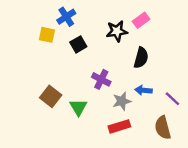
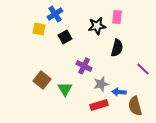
pink rectangle: (141, 20) -> (117, 17), turned -48
blue arrow: (143, 90) -> (119, 92), moved
purple line: (172, 99) -> (143, 69), moved

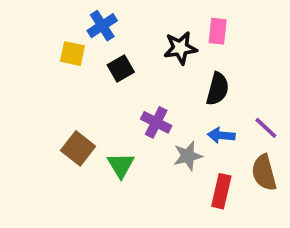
blue arrow: (119, 92) -> (221, 135), moved
red rectangle: (99, 105) -> (221, 191), moved, turned -60
brown semicircle: (135, 106) -> (264, 173), moved

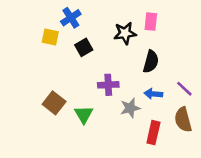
purple cross: (156, 122) -> (108, 85), turned -30

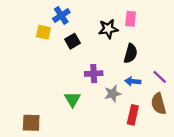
brown square: (54, 103) -> (31, 123), moved, turned -36

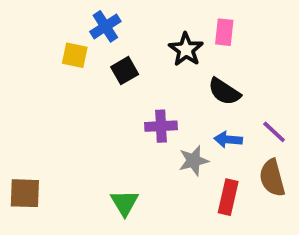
black star: (108, 29) -> (186, 49), turned -30
black semicircle: (131, 53) -> (224, 92), turned 108
green triangle: (72, 99) -> (125, 203), moved
brown square: (31, 123) -> (25, 193), moved

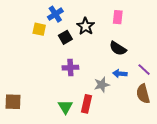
black star: (186, 49) -> (86, 26), moved
purple cross: (161, 126) -> (70, 68), moved
red rectangle: (228, 197) -> (87, 104), moved

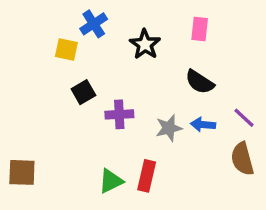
black square: (65, 37) -> (83, 92), moved
gray star: (102, 85) -> (169, 128), moved
green triangle: (65, 107) -> (111, 181), turned 35

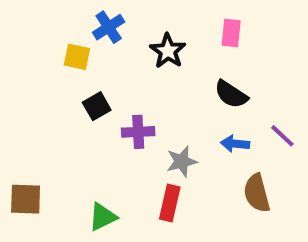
gray star: (169, 128) -> (182, 162), moved
brown semicircle: (242, 159) -> (257, 193), moved
green triangle: (111, 181) -> (103, 217), moved

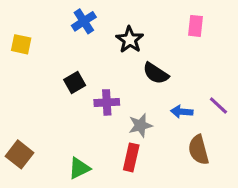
pink rectangle: (231, 33) -> (195, 26), moved
yellow square: (77, 57) -> (21, 44), moved
black semicircle: (231, 94) -> (156, 73), moved
brown square: (26, 199) -> (20, 154), turned 36

